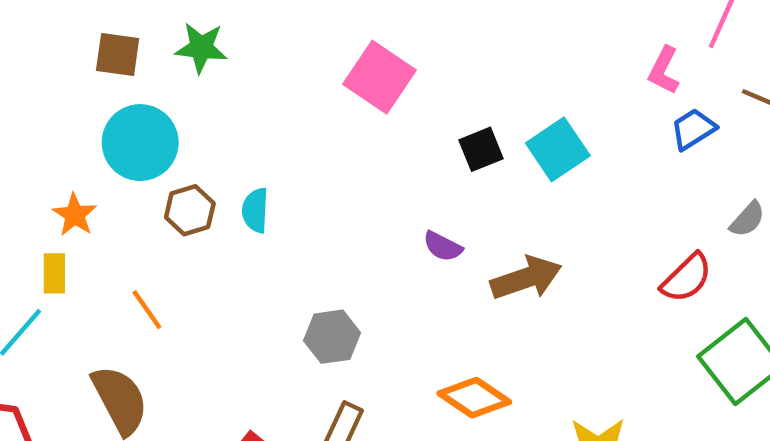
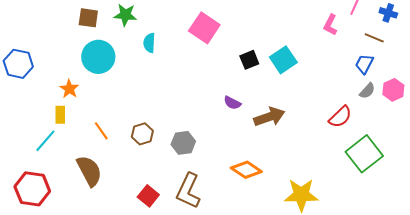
blue trapezoid: (693, 129) -> (364, 64), moved, turned -30
brown hexagon: (190, 210) -> (142, 134), moved
cyan semicircle: (255, 210) -> (149, 43), moved

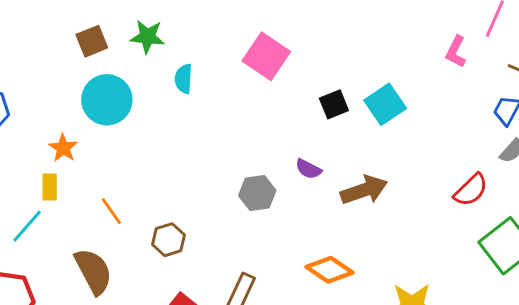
brown square: (88, 18) -> (92, 41), turned -30
brown hexagon: (142, 134) -> (169, 240), moved
gray hexagon: (183, 143) -> (257, 193), moved

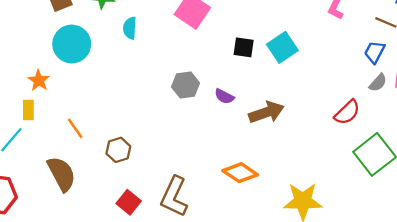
black square: (334, 104) -> (244, 47), turned 30
gray hexagon: (257, 193) -> (186, 85), moved

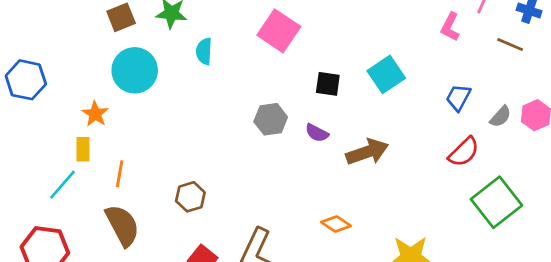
black square: (244, 47) -> (328, 84), moved
blue trapezoid: (375, 52) -> (458, 98), moved
orange line: (75, 128) -> (120, 174), moved, turned 45
orange diamond: (240, 173) -> (336, 224), size x0.7

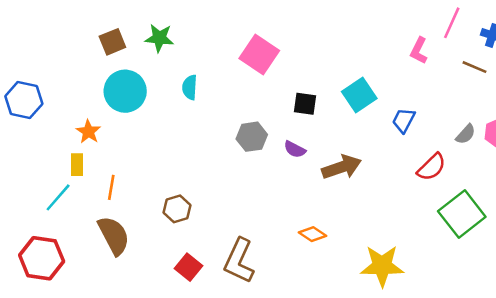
cyan semicircle: (204, 51) -> (190, 87), moved
blue trapezoid: (458, 98) -> (404, 120), moved

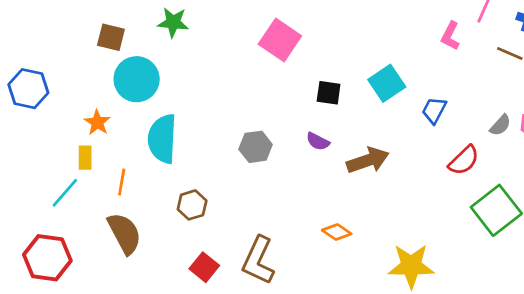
brown square: (112, 42) -> (111, 37), moved, turned 36
cyan semicircle: (190, 87) -> (162, 139), moved, size x1.8
gray hexagon: (252, 137) -> (256, 147), moved

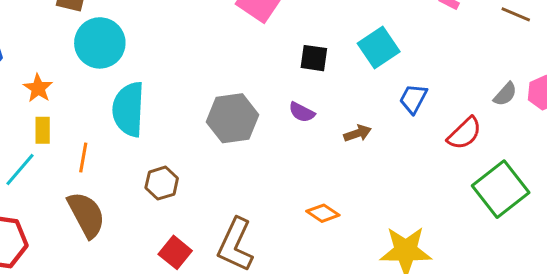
blue trapezoid: (434, 110) -> (413, 99), moved
orange star: (97, 122) -> (38, 88), moved
gray hexagon: (256, 147) -> (232, 118), size x1.4
brown arrow: (368, 160) -> (358, 133), size x0.6

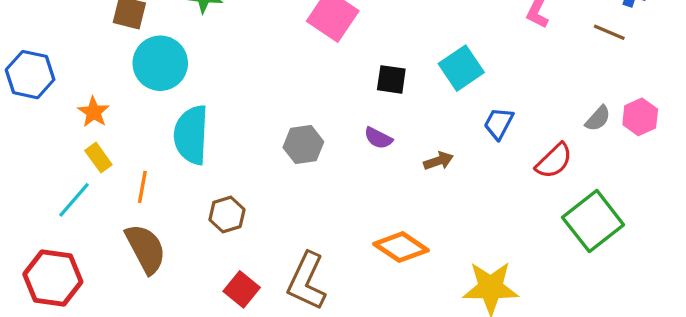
gray hexagon: (232, 118) -> (303, 145), size x0.7
yellow rectangle: (43, 130) -> (98, 158), turned -36
orange diamond: (323, 213) -> (401, 247), size x1.5

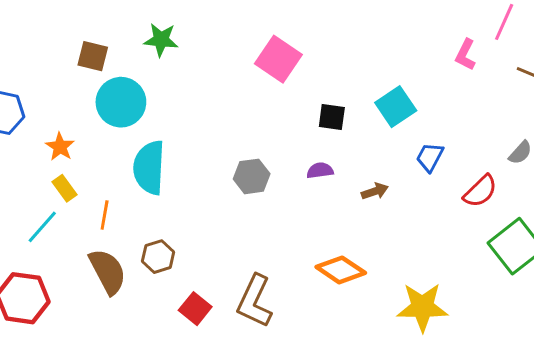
purple semicircle: (378, 138) -> (320, 170), turned 145
brown hexagon: (227, 215) -> (158, 257), moved

